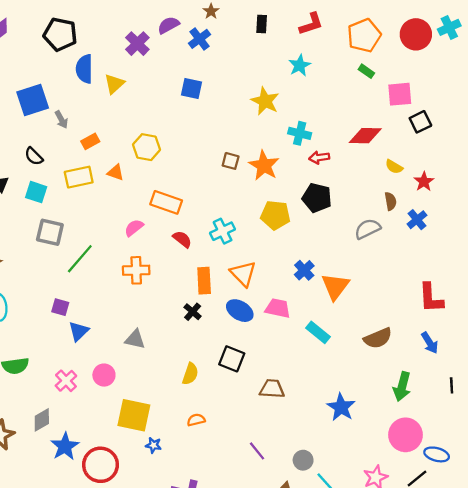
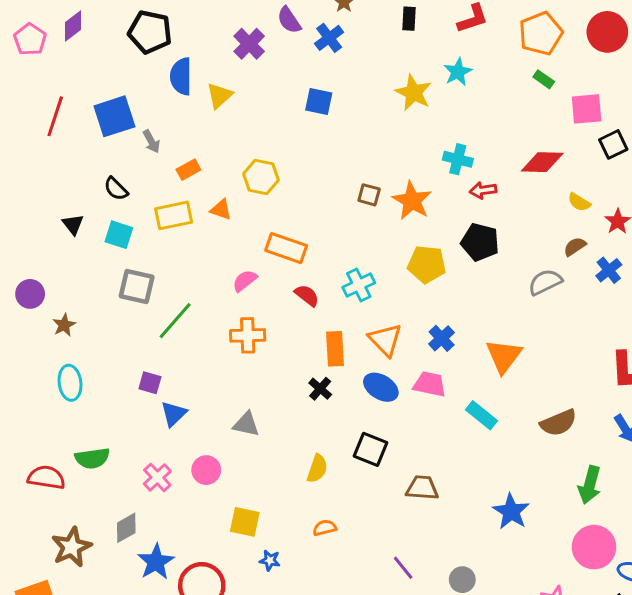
purple semicircle: (168, 25) -> (289, 20), turned -95
yellow star: (265, 101) -> (413, 93), moved
brown semicircle: (391, 201) -> (575, 247), turned -114
blue cross: (304, 270) -> (442, 338), moved
yellow square: (134, 415) -> (245, 522), size x0.7

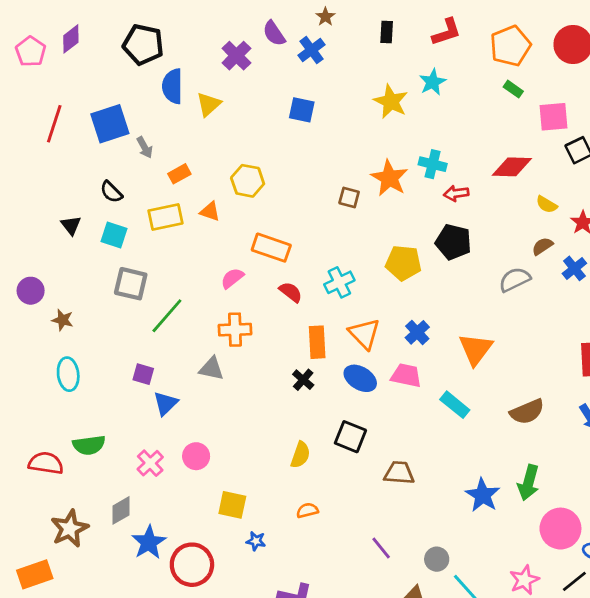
orange star: (412, 201) -> (389, 178), moved
brown star: (64, 325) -> (63, 320), turned -30
gray triangle: (246, 424) -> (211, 369), moved
green arrow: (590, 485) -> (529, 483), moved

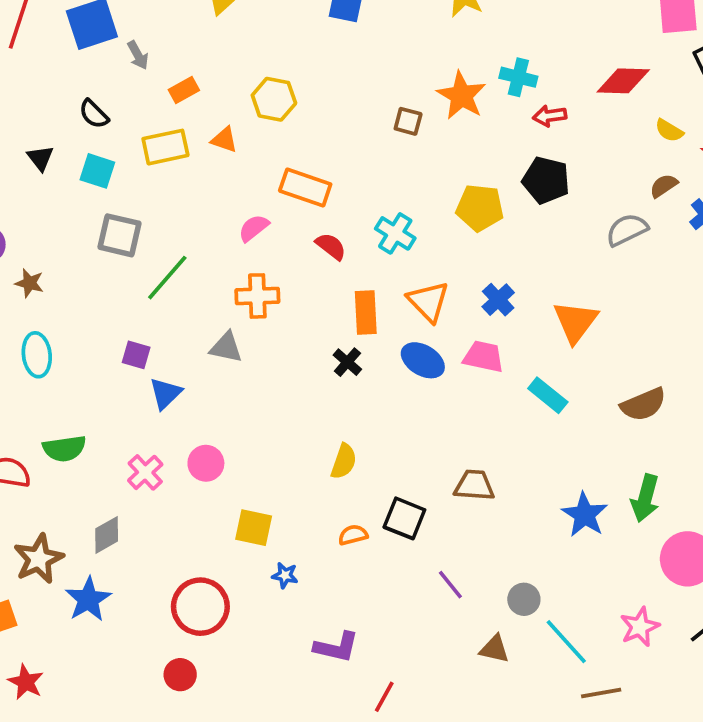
cyan cross: (339, 282) -> (395, 233), turned -32
black square: (350, 437) -> (404, 518), moved
blue star: (149, 542) -> (88, 599), moved

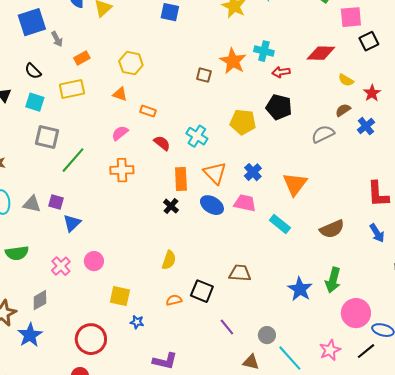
orange triangle: (224, 140) -> (120, 94), moved
orange rectangle: (305, 188) -> (148, 111), size x0.6
gray triangle: (226, 347) -> (32, 204), moved

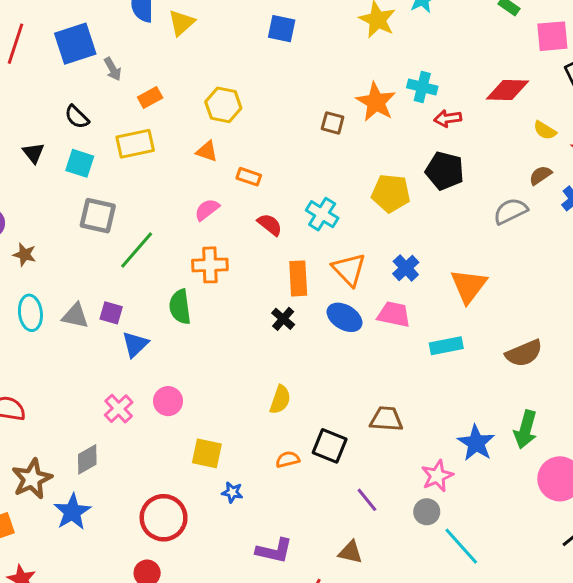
cyan rectangle: (280, 224) -> (446, 346), turned -50
green semicircle: (17, 253) -> (180, 307), moved, turned 90
pink star: (330, 350) -> (437, 476), moved
brown triangle: (251, 362) -> (350, 552), moved

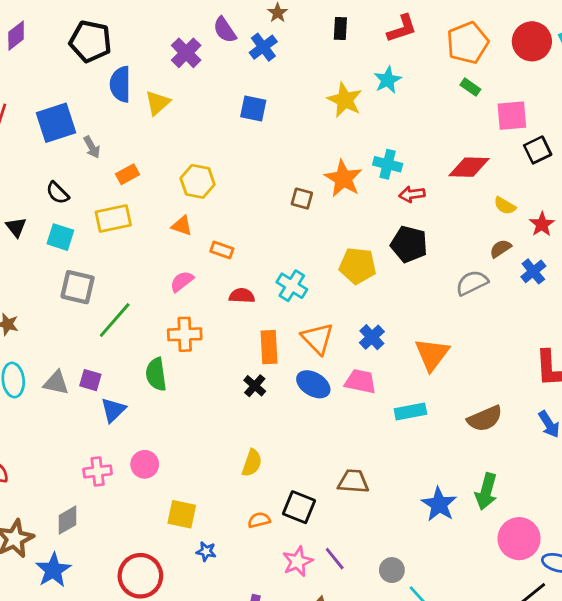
red semicircle: (270, 225) -> (242, 296), turned -35
pink cross: (119, 409) -> (98, 471), turned 36
pink star: (437, 476) -> (298, 561), moved

